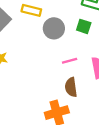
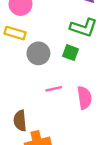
brown semicircle: (71, 87) -> (20, 121), moved

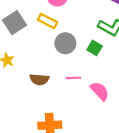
pink semicircle: (84, 98) -> (100, 91), turned -45
brown semicircle: (20, 121) -> (39, 79), moved, turned -90

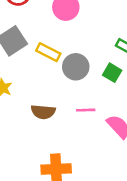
yellow rectangle: (48, 21) -> (48, 52), moved

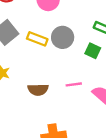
gray circle: (76, 67) -> (63, 37), moved

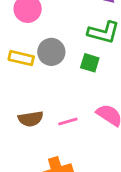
pink line: (74, 84) -> (68, 122), moved

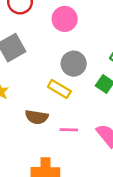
yellow rectangle: (21, 58) -> (59, 89), moved

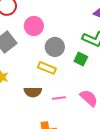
pink circle: (65, 19) -> (34, 26), moved

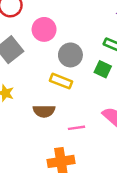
pink line: (59, 98) -> (77, 128), moved

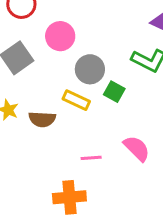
green square: (103, 69) -> (114, 92), moved
brown semicircle: (44, 111) -> (42, 119), moved

